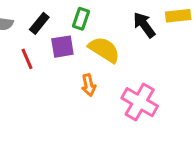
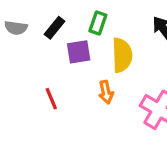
yellow semicircle: (104, 50) -> (122, 55), turned 56
red line: (27, 59) -> (51, 99), moved

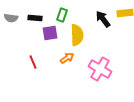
black rectangle: (54, 28) -> (35, 18), turned 56
orange arrow: (106, 92) -> (67, 58), turned -112

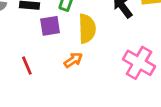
pink cross: (100, 69) -> (139, 63), moved

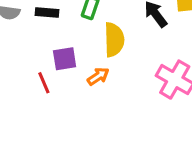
purple square: (50, 26) -> (65, 59), moved

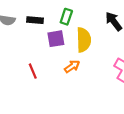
purple square: (65, 59) -> (56, 39), moved

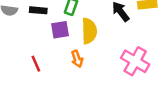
orange arrow: (72, 66) -> (77, 59), turned 105

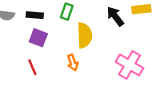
purple square: (60, 30) -> (38, 38), moved, turned 30

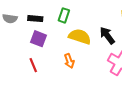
black arrow: (115, 16) -> (107, 36), moved
yellow semicircle: (84, 35) -> (80, 37), turned -70

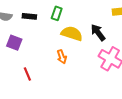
purple square: (38, 39) -> (14, 43), moved
red line: (33, 65) -> (27, 74), moved

